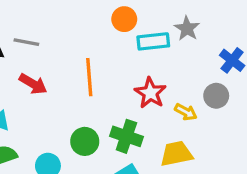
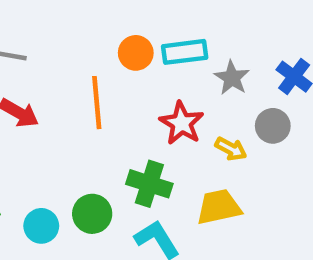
orange circle: (124, 19) -> (136, 53), moved
gray star: (187, 28) -> (232, 78), moved
green circle: (85, 141) -> (92, 214), moved

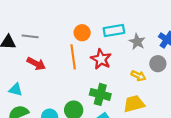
orange circle: (136, 53) -> (82, 33), moved
red star: (182, 123) -> (101, 59), moved

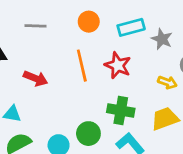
orange circle: (82, 33) -> (89, 22), moved
gray line: (30, 36) -> (36, 26), moved

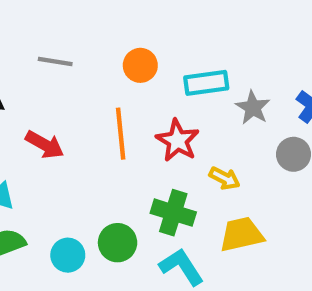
yellow arrow: (167, 82) -> (225, 178), moved

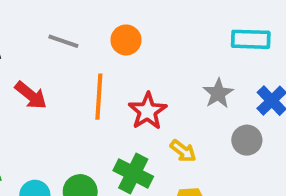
gray line: (55, 61) -> (63, 41), moved
cyan rectangle: (206, 83) -> (251, 39), moved

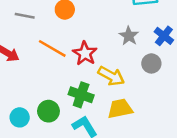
orange line: (99, 97) -> (52, 48), turned -56
yellow arrow: (183, 151) -> (111, 76), size x1.5

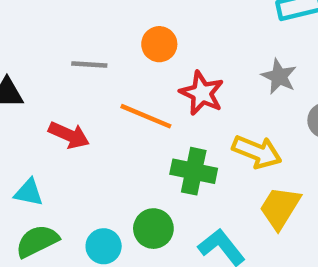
red star: (85, 53) -> (202, 93), moved
green cross: (81, 95) -> (194, 171), moved
yellow trapezoid: (120, 109) -> (280, 208), turned -40

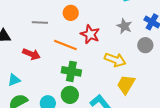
green cross: (194, 171) -> (71, 71), moved
cyan triangle: (29, 192) -> (14, 80), turned -32

